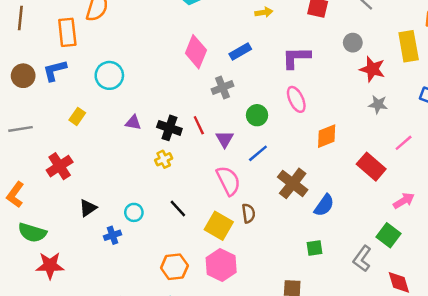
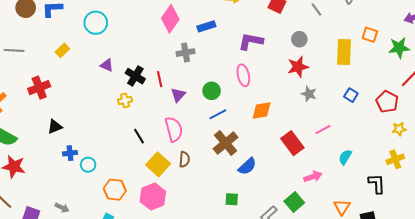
red star: (372, 69) -> (298, 67), moved, turned 30
green circle: (257, 115) -> (212, 91), moved
blue line: (258, 153) -> (218, 114), moved
black line: (178, 209) -> (139, 136), moved
cyan circle: (134, 212) -> (88, 165), moved

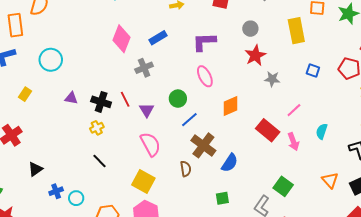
black line: (139, 136) -> (99, 161), moved
brown semicircle: (184, 159) -> (186, 169), moved
pink arrow: (313, 177) -> (293, 142), moved, turned 102

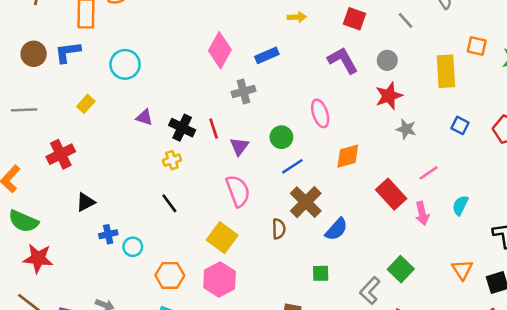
purple L-shape: (204, 42) -> (343, 60), moved, turned 55

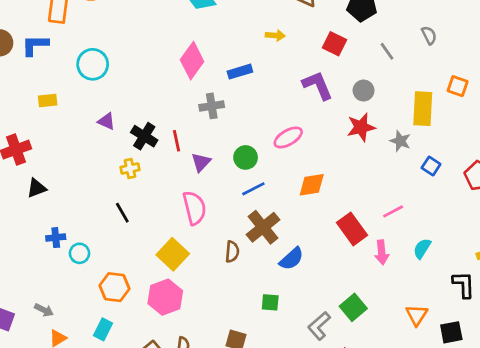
yellow rectangle: (86, 104) -> (48, 100), turned 36
pink ellipse: (320, 113) -> (288, 137), turned 72
gray star: (406, 129) -> (400, 141), moved
black triangle: (86, 202) -> (37, 188), moved

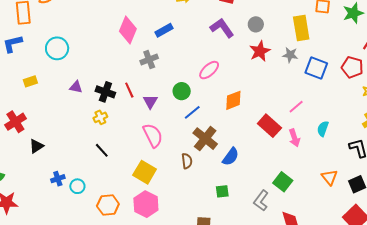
blue square: (431, 166) -> (316, 68), size x1.6

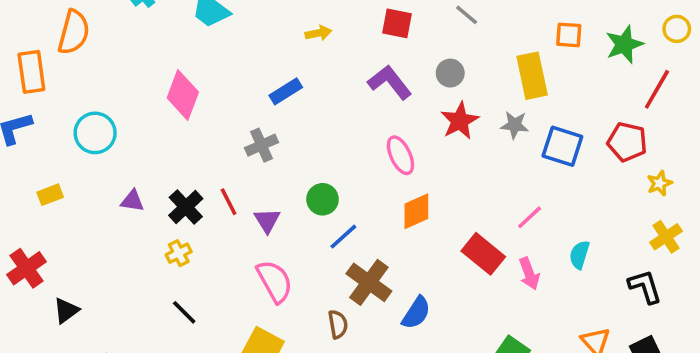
pink diamond: (128, 30) -> (183, 95), moved
pink ellipse: (209, 70) -> (400, 155), moved, turned -70
black cross: (105, 92) -> (186, 207), turned 30

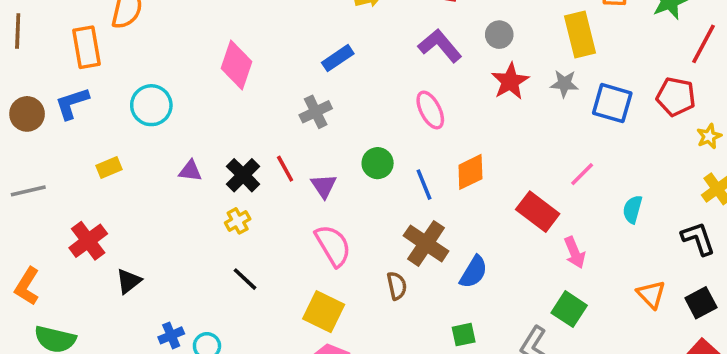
pink ellipse: (400, 155) -> (430, 110), moved
blue line: (343, 237) -> (424, 185), moved, turned -68
pink arrow: (529, 274) -> (575, 253), moved

